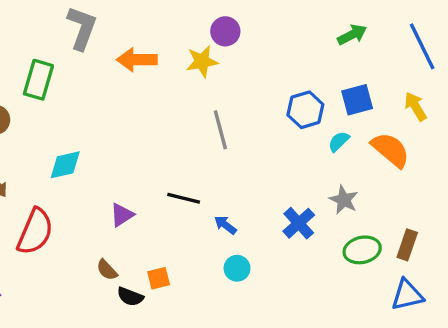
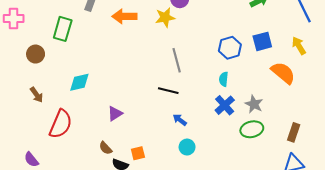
cyan semicircle: (339, 141) -> (224, 79), moved, turned -40
black line: (184, 198) -> (168, 91), moved
blue cross: (299, 223) -> (225, 105), moved
green ellipse: (362, 250) -> (252, 129), moved

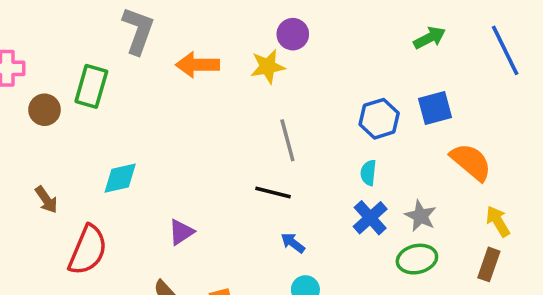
yellow arrow: (299, 46) -> (498, 221), moved
brown circle: (36, 54) -> (45, 110), moved

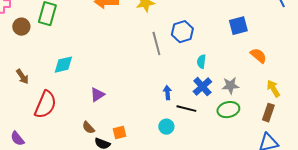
blue hexagon: (379, 119) -> (182, 32), moved
orange semicircle: (471, 162) -> (258, 56), size x0.7
black line: (273, 192) -> (186, 109), moved
gray star: (421, 216) -> (230, 86), turned -30
blue arrow: (293, 243) -> (167, 93), moved, turned 48

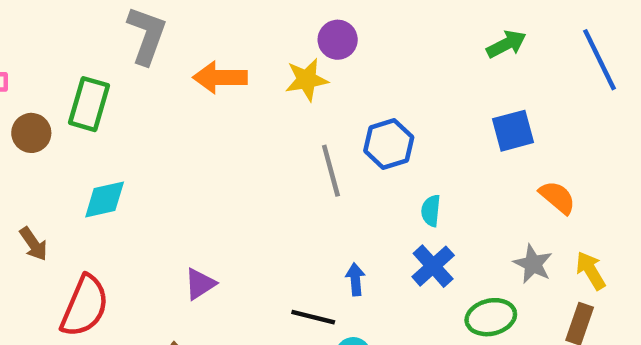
cyan diamond: (63, 65) -> (105, 200), moved
gray star: (230, 86) -> (533, 264), moved, turned 30
black line: (186, 109) -> (313, 317), moved

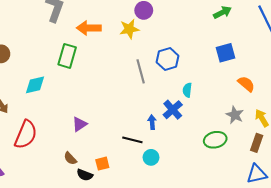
green rectangle: (89, 104) -> (67, 56), moved
blue cross: (433, 266) -> (173, 110), moved

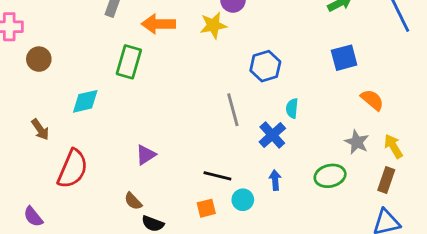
gray line: (141, 71) -> (233, 110), moved
blue arrow: (152, 122) -> (275, 180), moved
orange square: (102, 164) -> (206, 208), moved

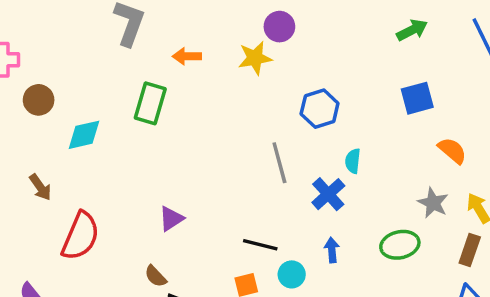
orange arrow: (158, 24) -> (187, 56), size x0.7
cyan diamond: (85, 101) -> (84, 135), moved

